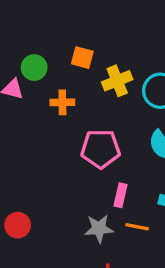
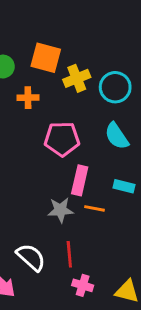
orange square: (82, 58) -> (46, 58), size x1.5
pink rectangle: (120, 195) -> (80, 180), size x1.4

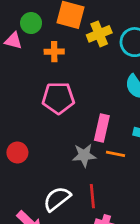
pink pentagon: (62, 139) -> (58, 98), moved
white semicircle: (31, 257) -> (57, 199), turned -80

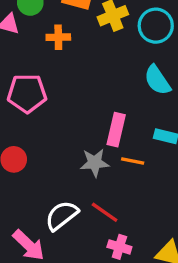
pink pentagon: (58, 98) -> (27, 93), moved
red line: (92, 196) -> (105, 212), turned -50

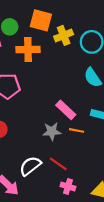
orange cross: (58, 37) -> (28, 49), size x1.5
pink rectangle: (116, 130) -> (66, 110), turned -60

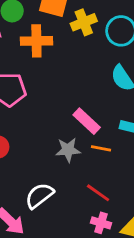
red line: (58, 164) -> (98, 193), moved
pink cross: (68, 186) -> (101, 223), moved

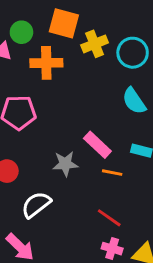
gray star: (68, 150) -> (65, 164), moved
white semicircle: (39, 196) -> (36, 205), moved

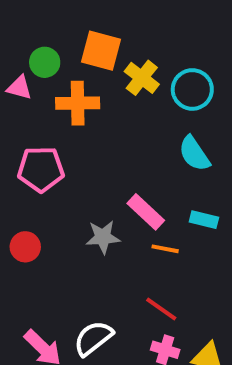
yellow cross: (95, 44) -> (142, 78), turned -30
white semicircle: (36, 205) -> (93, 338), moved

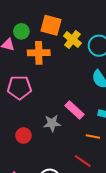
red circle: (25, 247) -> (23, 136), moved
orange line: (165, 249) -> (93, 137), moved

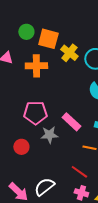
green circle: (21, 31) -> (26, 32), moved
pink pentagon: (19, 88) -> (35, 113), moved

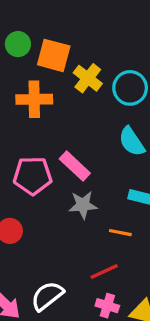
pink rectangle: (71, 122) -> (75, 166), moved
gray star: (49, 135) -> (83, 205), moved
red line: (79, 172) -> (104, 272), turned -60

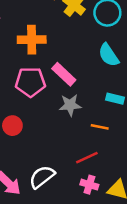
orange cross: (34, 99) -> (32, 40), moved

